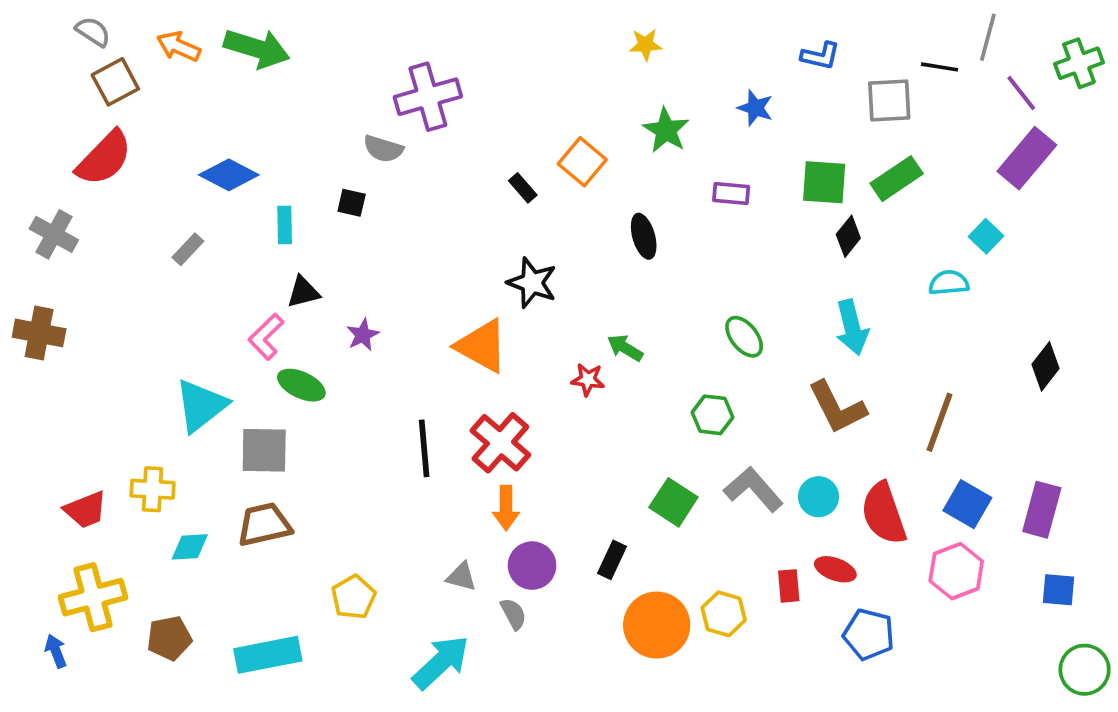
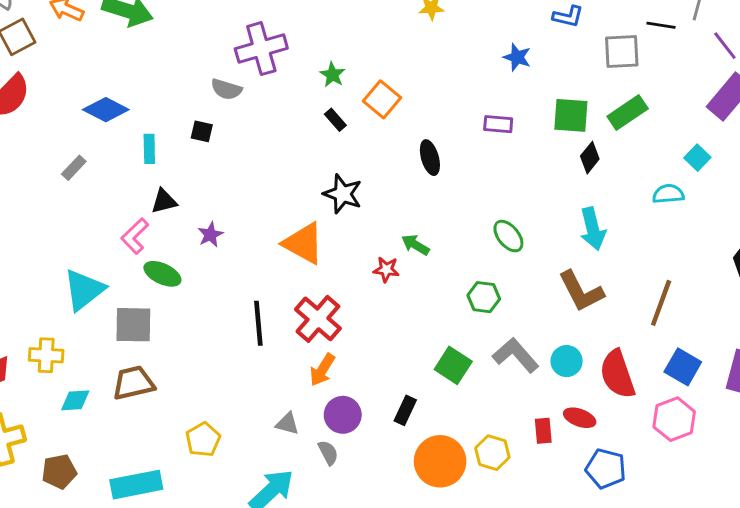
green star: (666, 130) -> (333, 75), moved, size x0.7
orange arrow: (506, 508) -> (322, 370), turned 32

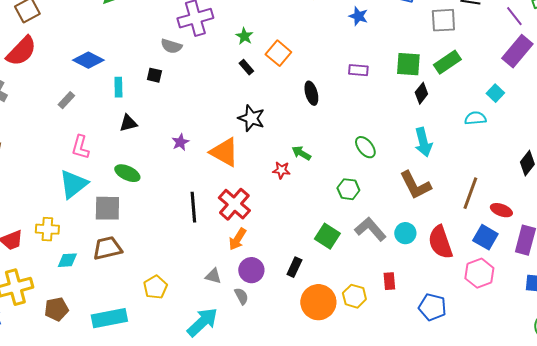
blue star: (517, 57) -> (358, 16), moved
purple star: (210, 235) -> (180, 142), moved
pink L-shape: (135, 236) -> (80, 147), moved, turned -30
red ellipse: (580, 418) -> (501, 210), moved

